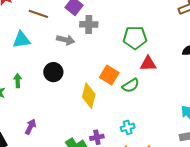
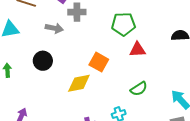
green semicircle: (131, 86) -> (139, 89), moved
yellow diamond: (89, 96) -> (79, 83), turned 65

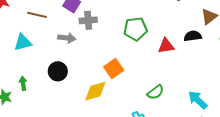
red triangle: (137, 50) -> (166, 46), moved
orange square: (99, 62) -> (114, 69), turned 30

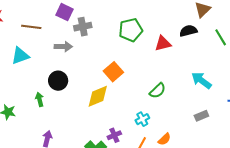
green arrow: (23, 83) -> (40, 99), moved
cyan arrow: (198, 100) -> (201, 80), moved

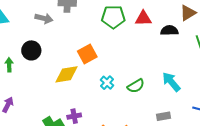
red triangle: (163, 43) -> (143, 18), moved
green semicircle: (157, 91) -> (136, 86), moved
cyan cross: (142, 119) -> (107, 83), moved, turned -32

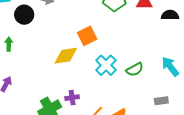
black circle: (31, 50) -> (24, 15), moved
cyan cross: (107, 83) -> (106, 65), size x1.5

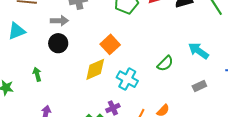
black circle: (24, 15) -> (58, 43), moved
cyan cross: (106, 65) -> (127, 79), moved

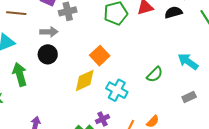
green arrow: (37, 74) -> (20, 74), moved, size x1.6

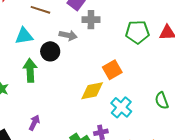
black circle: (48, 54) -> (50, 51), moved
green semicircle: (155, 74) -> (162, 101), turned 102

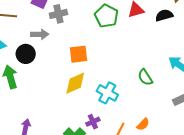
green pentagon: (137, 32) -> (106, 16), turned -30
orange square: (112, 70) -> (78, 54), moved, turned 36

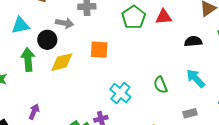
black semicircle: (164, 15) -> (193, 41), moved
yellow diamond: (75, 83) -> (62, 62), moved

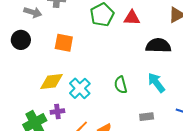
black circle: (47, 40) -> (21, 40), moved
black semicircle: (193, 41) -> (158, 46), size x1.4
yellow diamond: (62, 62) -> (51, 81), moved

